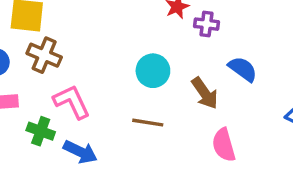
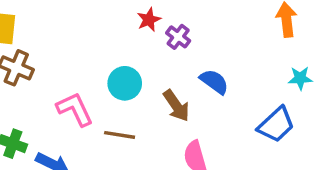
purple cross: (206, 24) -> (178, 37), turned 30
pink L-shape: (72, 102) -> (75, 109), moved

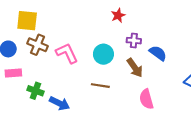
purple cross: (178, 37) -> (134, 41), moved, turned -32
pink L-shape: (75, 109) -> (67, 53), moved

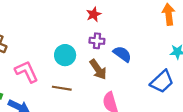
red star: (118, 15) -> (94, 14), moved
pink L-shape: (67, 53) -> (26, 72), moved

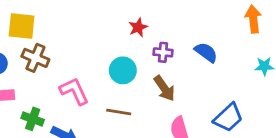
red star: (94, 14) -> (138, 27), moved
blue semicircle: (122, 54) -> (206, 52), moved
blue trapezoid: (162, 82) -> (228, 118), moved

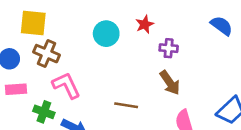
blue semicircle: (206, 52) -> (222, 26), moved
cyan circle: (123, 70) -> (106, 34), moved
pink L-shape: (74, 91) -> (66, 85), moved

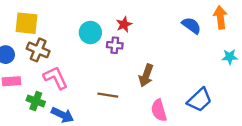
purple cross: (169, 48) -> (115, 45), moved
brown arrow: (170, 83) -> (146, 75), turned 55

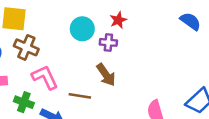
brown arrow: (146, 75) -> (106, 75), moved, turned -55
brown line: (108, 95) -> (80, 96), moved

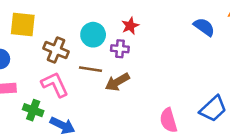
brown cross: (26, 47) -> (56, 50), moved
brown arrow: (106, 75) -> (117, 82), turned 95
brown line: (80, 96) -> (91, 69), moved

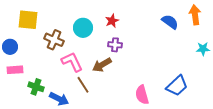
purple cross: (120, 49) -> (115, 45), moved
brown line: (91, 69) -> (83, 85), moved, turned 48
pink L-shape: (55, 85) -> (72, 62), moved

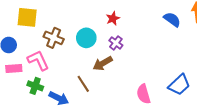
cyan circle: (83, 28) -> (86, 38), moved
purple cross: (115, 45) -> (116, 43), turned 32
pink L-shape: (72, 62) -> (38, 60), moved

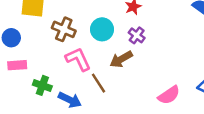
pink L-shape: (38, 60) -> (78, 59), moved
pink semicircle: (143, 94) -> (169, 95), turned -108

